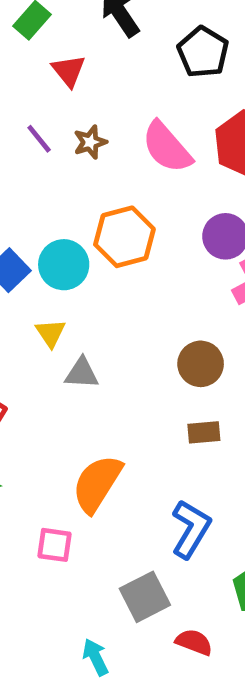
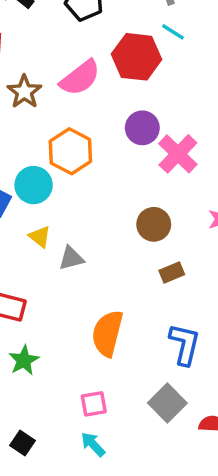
brown star: (90, 142) -> (24, 92), size x1.4
pink semicircle: (167, 147) -> (80, 78), turned -69
pink square: (55, 545) -> (94, 404), moved
cyan arrow: (95, 657) -> (93, 444), moved

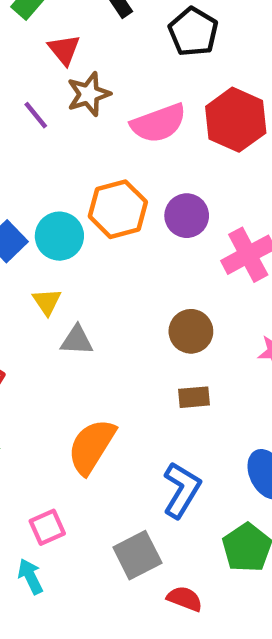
brown star: (24, 92) -> (89, 94), moved
purple circle: (142, 128) -> (187, 216), moved
pink square: (94, 404) -> (47, 527), turned -32

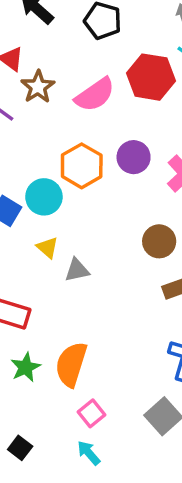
orange semicircle: (92, 446) -> (71, 364), moved

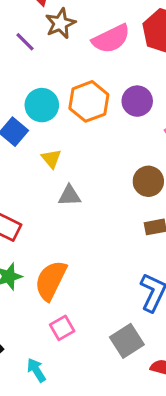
cyan circle: (44, 197) -> (42, 105), moved
yellow triangle: (47, 248) -> (51, 159), moved
cyan arrow: (89, 453) -> (36, 370), moved

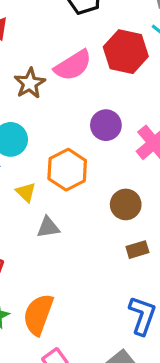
brown star: (60, 23) -> (30, 83), moved
orange hexagon: (89, 101) -> (67, 170), moved

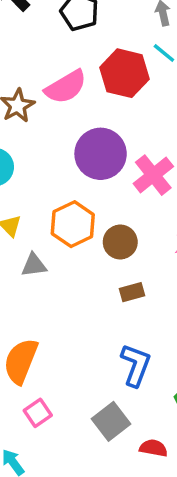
purple circle: (106, 125) -> (101, 154), size x1.5
orange hexagon: (67, 170) -> (73, 224), moved

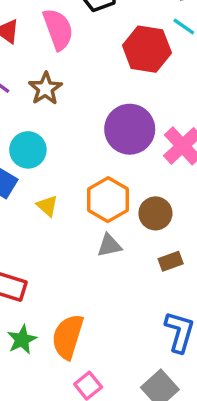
pink semicircle: (66, 87) -> (58, 29), moved, turned -75
gray triangle: (34, 265) -> (109, 245), moved

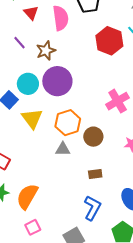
purple circle: (130, 129) -> (57, 81), moved
yellow triangle: (47, 206) -> (32, 119), size x1.6
brown rectangle: (171, 261) -> (95, 174), moved

